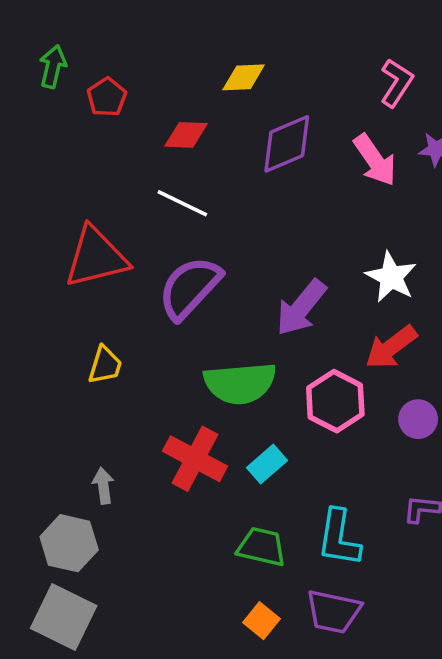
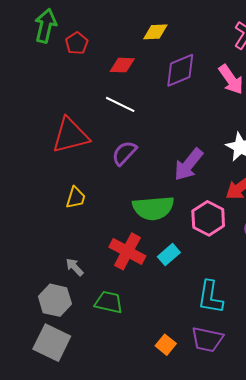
green arrow: (53, 67) -> (46, 26), size x1.4
purple semicircle: (190, 288) -> (124, 153), size x0.7
gray arrow: (103, 486) -> (75, 267), turned -36
green trapezoid: (262, 547) -> (109, 302), moved

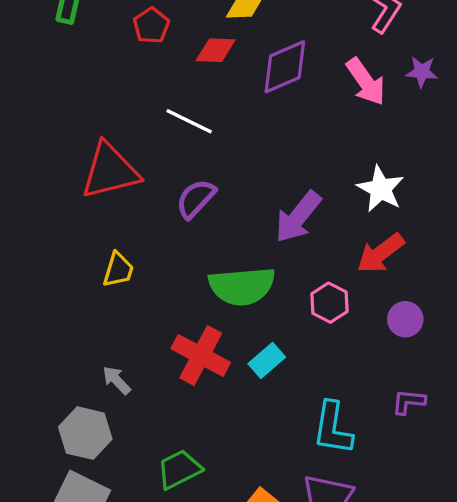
red pentagon: (77, 43) -> (151, 26), moved
red diamond: (122, 65) -> (216, 50), moved
pink hexagon: (208, 218) -> (329, 303), size x0.7
green trapezoid: (109, 302) -> (179, 469), moved, turned -40

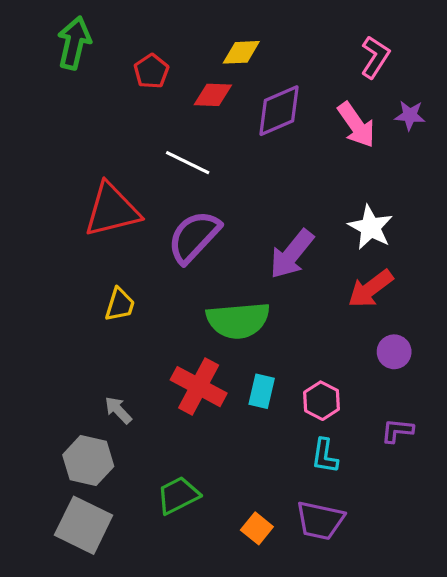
purple semicircle: (196, 199) -> (194, 237), size x1.4
pink hexagon: (329, 303) -> (322, 401), moved
cyan rectangle: (267, 360) -> (262, 391), turned -36
cyan L-shape: (333, 428) -> (325, 456), size x0.7

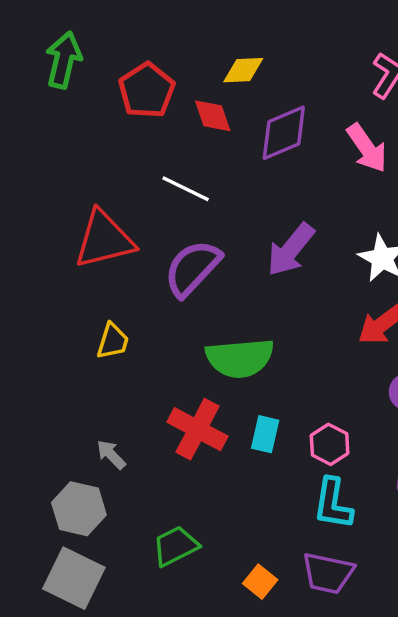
red pentagon: (151, 71) -> (147, 90), size x1.5
red diamond: (213, 95) -> (213, 116), turned 69
purple arrow: (292, 254) -> (291, 250), moved
cyan L-shape: (325, 456) -> (333, 504), size x1.4

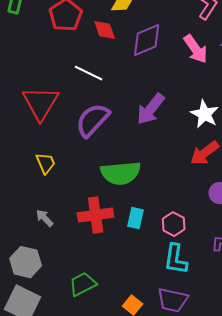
red triangle: (104, 239) -> (41, 103), turned -45
yellow trapezoid: (113, 341) -> (46, 163), turned -40
red cross: (197, 429) -> (96, 215), turned -36
gray arrow: (111, 455) -> (45, 218), moved

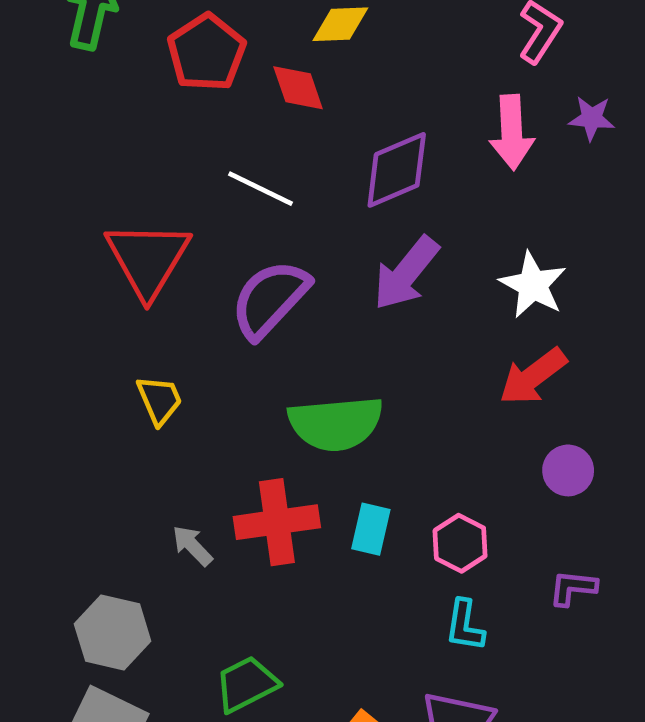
purple diamond: (147, 40) -> (397, 170), moved
pink arrow: (196, 49) -> (512, 132), turned 32
gray arrow: (45, 218) -> (192, 546), moved
cyan L-shape: (176, 259) -> (465, 625), size x0.7

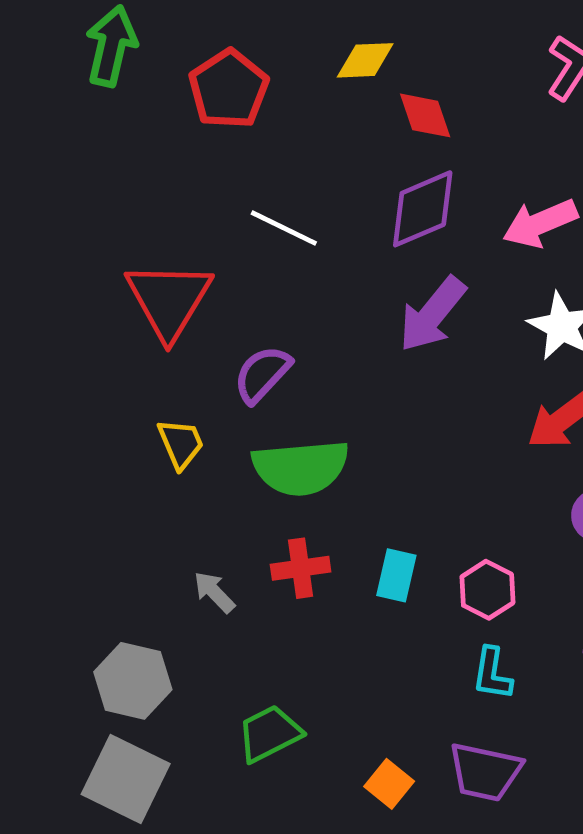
red diamond: (298, 88) -> (425, 115), moved
pink arrow: (512, 132) -> (540, 223), moved, turned 70
purple semicircle: (270, 299) -> (262, 374), moved, size x0.7
green semicircle: (336, 423) -> (301, 468), moved
red cross: (277, 522) -> (301, 568), size x0.7

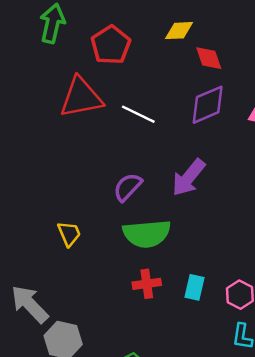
red triangle: (169, 300) -> (81, 97), moved, turned 48
purple arrow: (432, 314) -> (189, 178), moved
yellow trapezoid: (181, 444) -> (69, 234), moved
gray arrow: (214, 592) -> (30, 304), moved, size x1.8

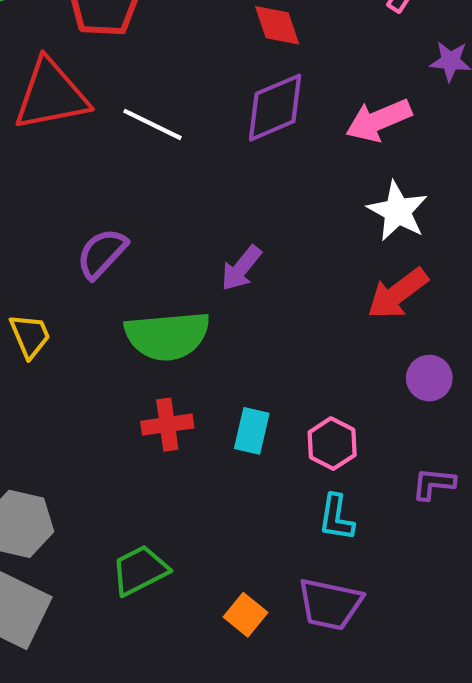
purple arrow: (189, 178) -> (241, 268), moved, size x0.7
purple semicircle: (128, 187) -> (102, 253), moved

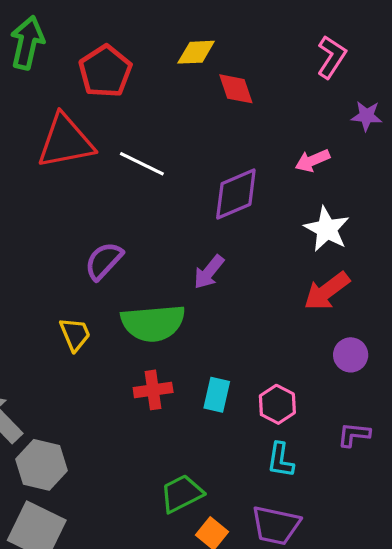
purple diamond: (275, 108) -> (236, 194), moved
pink arrow: (379, 120) -> (312, 161), size x0.7
yellow trapezoid: (30, 336) -> (75, 334), moved
green trapezoid: (140, 570) -> (182, 494), moved

